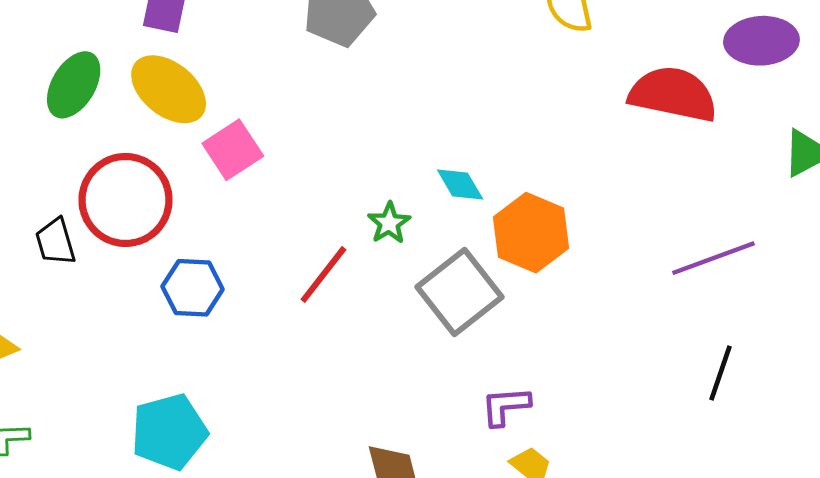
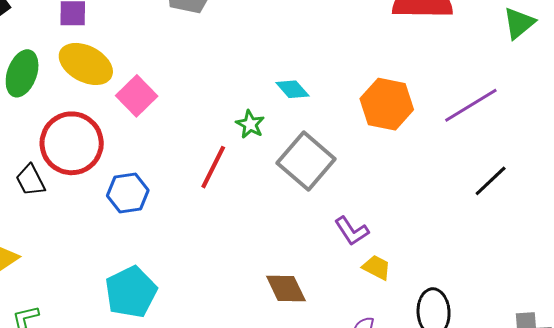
orange hexagon: (531, 233) -> (387, 104), moved
black line: (721, 373) -> (491, 181), turned 39
purple L-shape: (506, 406) -> (352, 231), turned -108

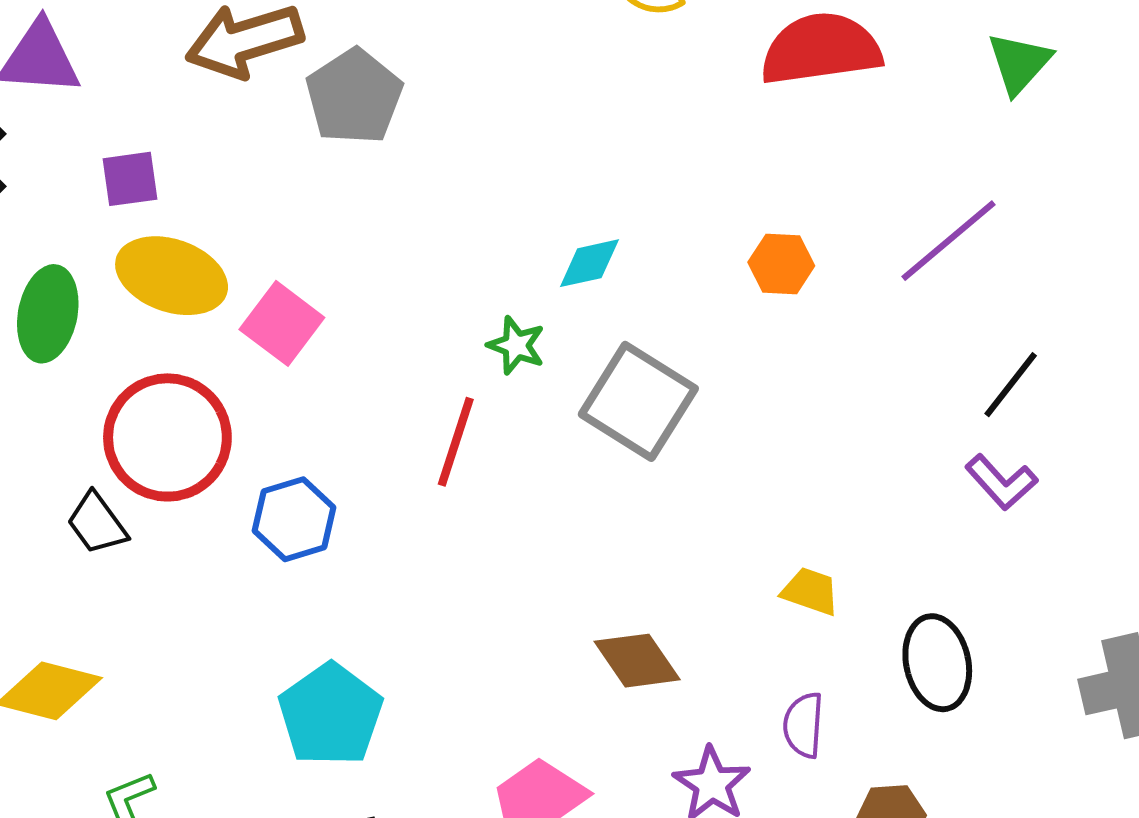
cyan diamond: (292, 89) -> (589, 263), turned -52
orange hexagon: (387, 104) -> (781, 264), size x0.6
purple L-shape: (352, 231) -> (1001, 482), moved

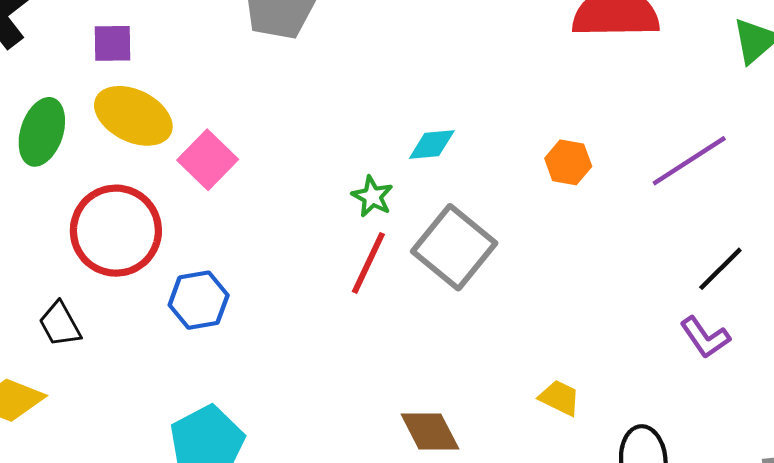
red line: (456, 442) -> (368, 263), moved
black trapezoid: (97, 523) -> (60, 324), moved

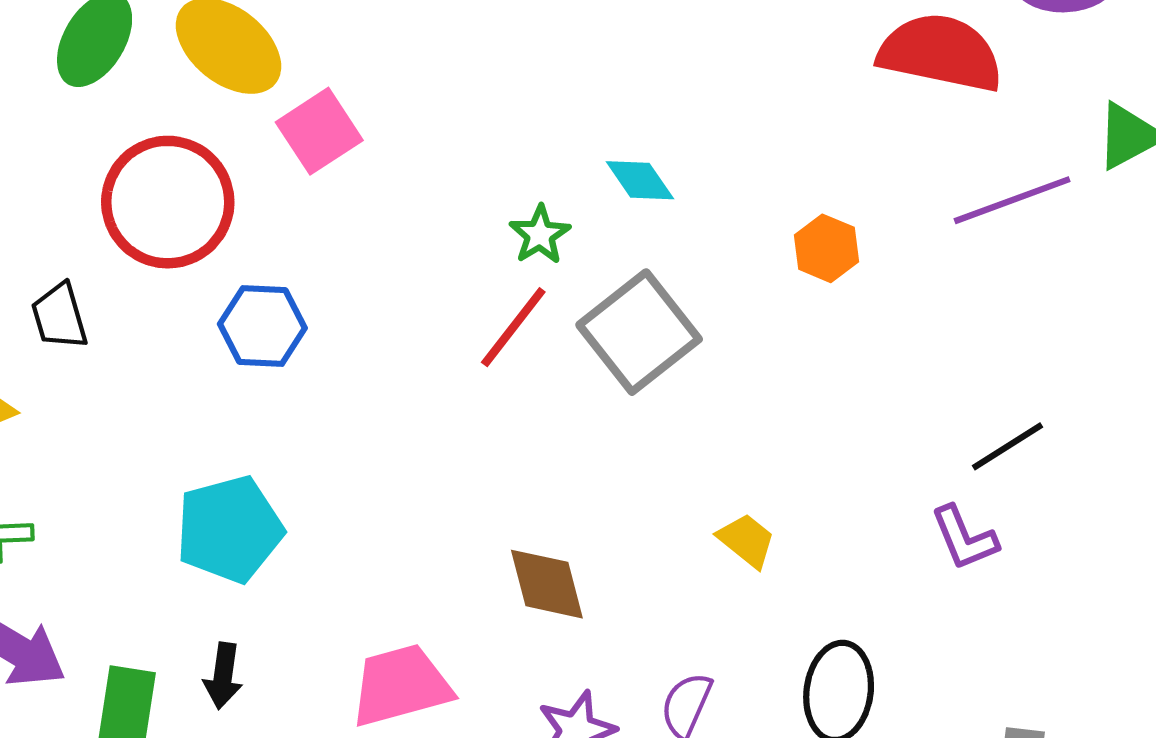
cyan diamond: (432, 145) -> (640, 180), turned 48
purple line: (689, 161) -> (1012, 200), moved
yellow trapezoid: (560, 398) -> (747, 540), moved

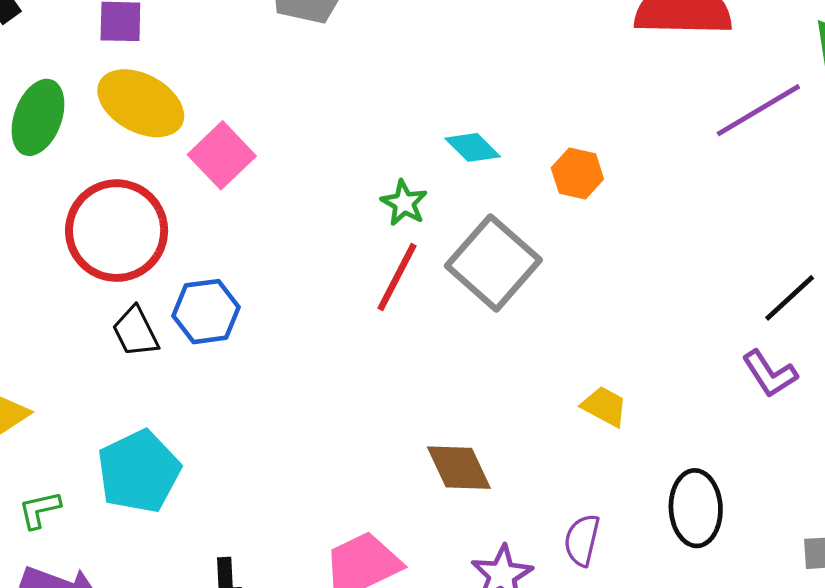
orange hexagon: (826, 248) -> (577, 173), moved
black trapezoid: (59, 316) -> (135, 332), moved
cyan pentagon: (229, 529) -> (139, 472), moved

